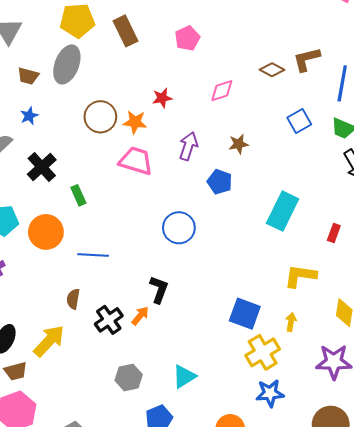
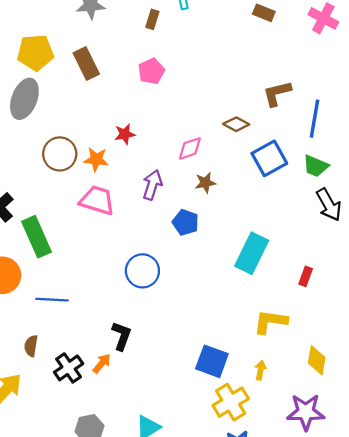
brown diamond: (272, 70) -> (236, 124), moved
pink diamond: (222, 91) -> (190, 148), moved
blue square: (299, 121) -> (269, 158), size x1.4
green rectangle: (78, 195) -> (37, 237), size x1.8

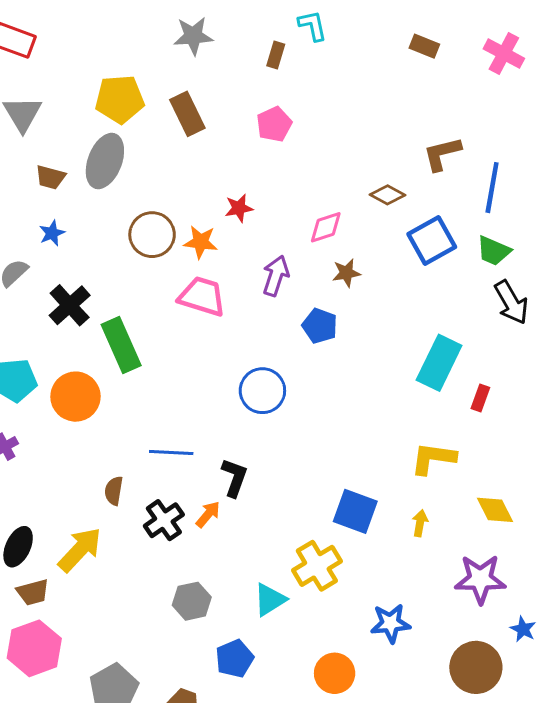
cyan rectangle: (252, 253) -> (439, 363), moved
blue line: (52, 300) -> (171, 452), moved
yellow diamond: (317, 360) -> (495, 510), turned -36
yellow cross: (231, 402) -> (317, 566), moved

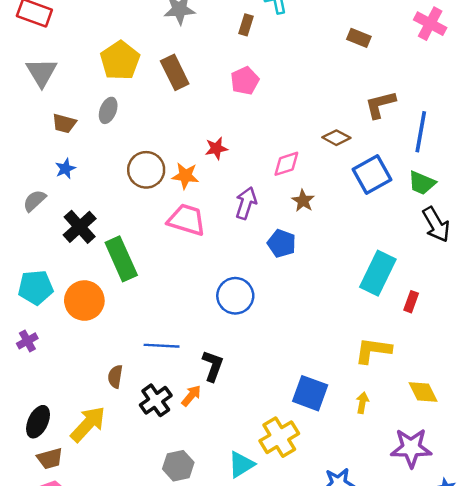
brown rectangle: (424, 46) -> (359, 38), moved
yellow pentagon: (120, 99) -> (120, 60), turned -30
gray ellipse: (105, 161) -> (108, 110), size x0.6
brown star: (346, 273) -> (303, 201), turned -30

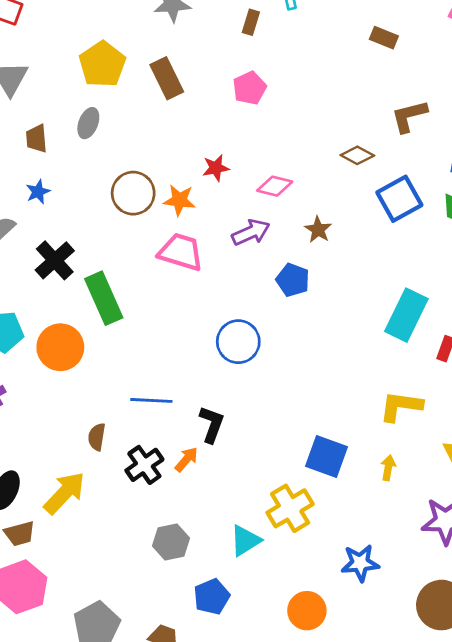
brown trapezoid: (64, 123) -> (37, 138), turned 70
pink diamond: (286, 164) -> (275, 186), moved, turned 32
purple arrow: (246, 203) -> (251, 232), turned 48

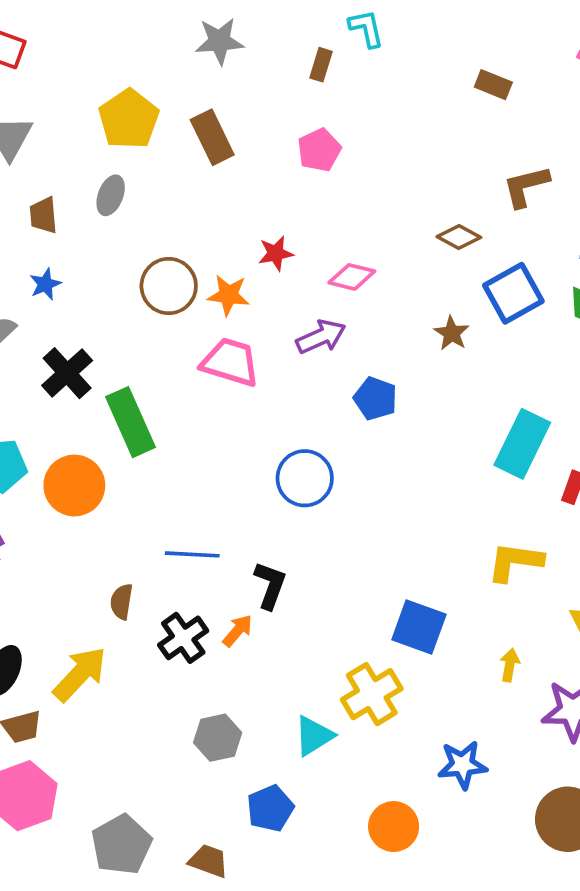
brown star: (318, 230) -> (452, 333), moved
yellow arrow: (388, 468) -> (510, 665), moved

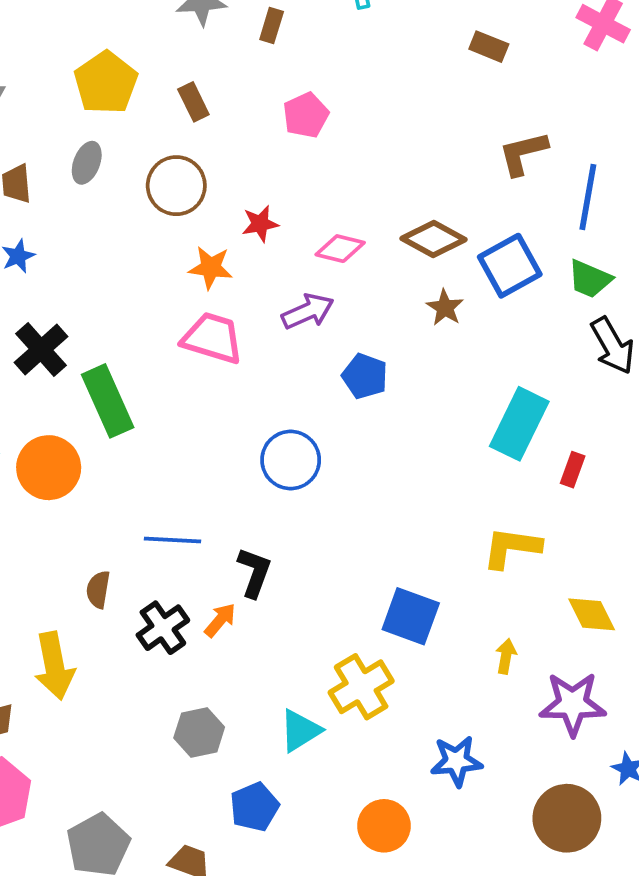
brown rectangle: (321, 65) -> (272, 26), moved
brown rectangle: (212, 137) -> (193, 102), size x0.7
brown diamond: (459, 237) -> (434, 239), moved, size x1.4
brown circle: (169, 286) -> (176, 186), moved
yellow arrow: (80, 674) -> (54, 666), turned 126

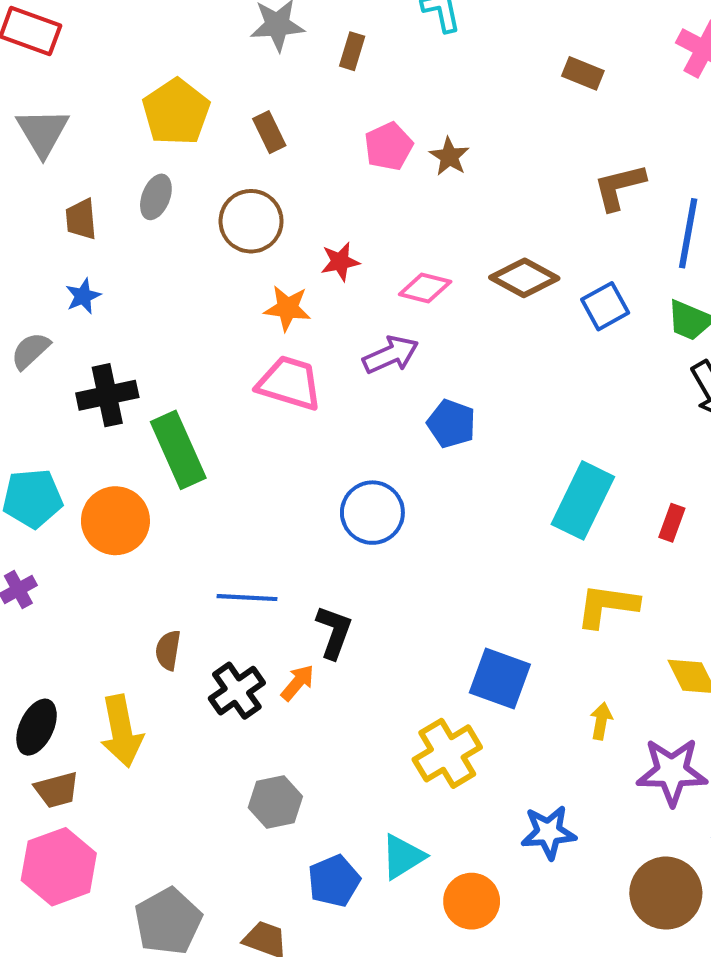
blue square: (510, 266) -> (605, 306), size x0.7
brown star: (445, 308) -> (449, 156), moved
black cross: (41, 349) -> (107, 395), turned 30
cyan rectangle: (519, 424) -> (583, 500), moved
cyan triangle: (300, 731) -> (403, 857), moved

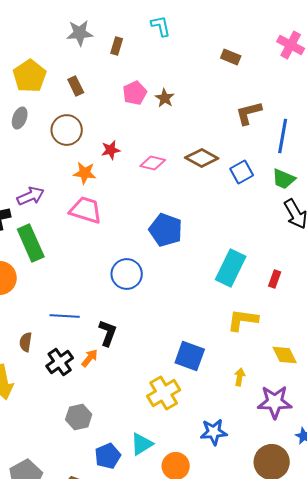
purple arrow: (391, 355) -> (31, 196), moved
blue pentagon: (451, 424) -> (166, 230), size x1.4

